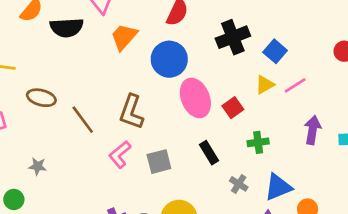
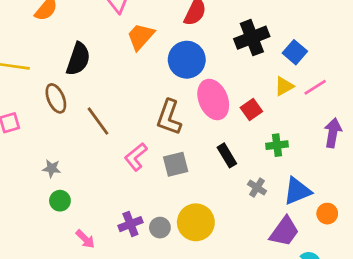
black semicircle: (67, 28) -> (78, 59), moved, turned -68
brown ellipse: (41, 98) -> (56, 98), turned 52
brown L-shape: (131, 112) -> (169, 117), moved
green circle: (14, 199) -> (60, 201), moved

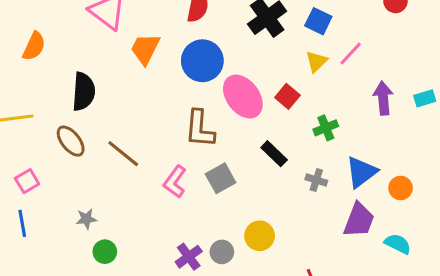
yellow circle: (196, 222) -> (260, 236), size x0.7

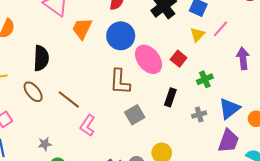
black rectangle: (274, 154) -> (170, 97), turned 66
gray cross: (316, 180) -> (199, 115), turned -32
pink L-shape: (175, 182) -> (88, 126), moved

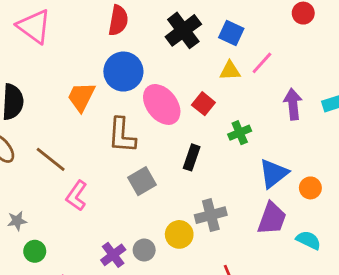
orange trapezoid: (82, 29) -> (81, 97), moved
yellow triangle: (198, 35) -> (230, 71), turned 42
gray cross: (199, 115) -> (211, 215), moved, size x1.5

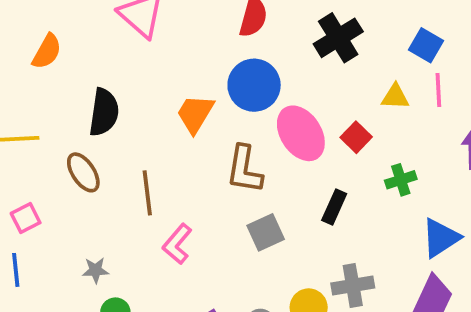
blue square: (231, 33) -> (426, 45), moved
pink line: (262, 63) -> (438, 90), turned -50
brown line: (51, 159) -> (147, 193), turned 40

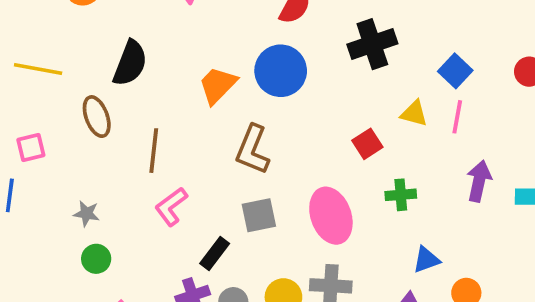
pink ellipse: (301, 133) -> (331, 216), moved
black rectangle: (334, 207) -> (215, 254), moved
blue triangle: (441, 238) -> (426, 260), size x0.7

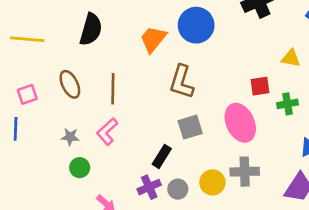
yellow triangle: (414, 114) -> (291, 58), moved
brown ellipse: (97, 117) -> (70, 84), moved
red square: (367, 144) -> (260, 86), moved, turned 30
pink L-shape: (171, 207) -> (107, 132), moved

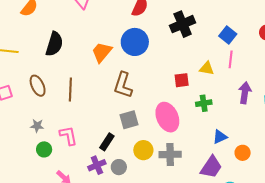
red square: (260, 86) -> (182, 80), moved
pink L-shape: (107, 132) -> (68, 136), moved, turned 120
yellow circle: (212, 182) -> (143, 150), moved

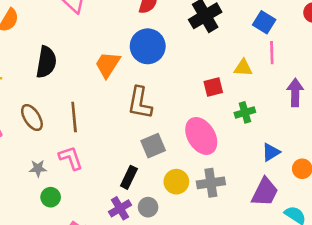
pink L-shape: (68, 136) -> (71, 158), moved

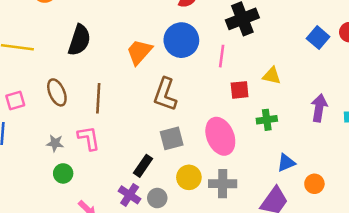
blue square: (264, 22) -> (318, 38), moved
pink line: (272, 53) -> (222, 56), moved
purple cross: (120, 208) -> (130, 195), turned -35

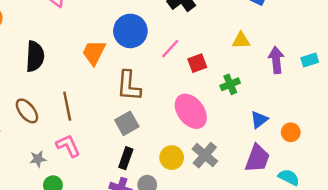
pink line: (222, 56) -> (170, 49), moved, turned 50
yellow triangle: (272, 76) -> (241, 40), moved
gray square: (172, 138) -> (127, 123), moved
gray cross: (223, 184) -> (205, 155), turned -35

